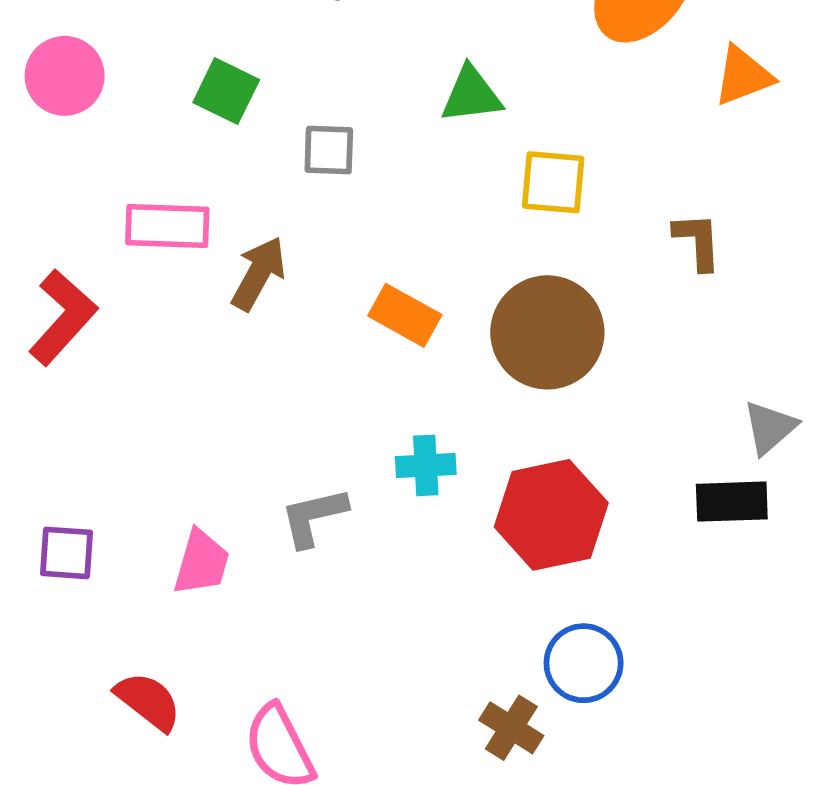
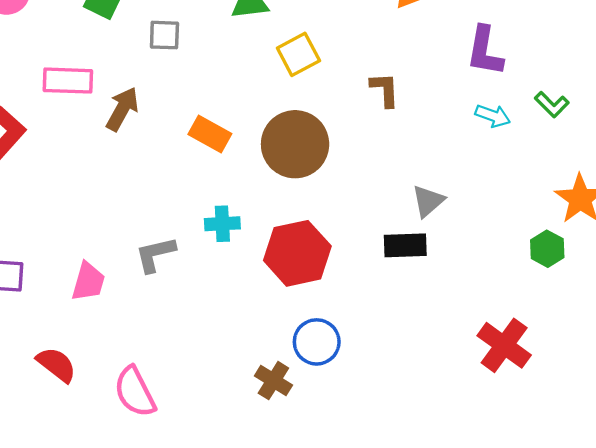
yellow square: (553, 182) -> (298, 54), turned -33

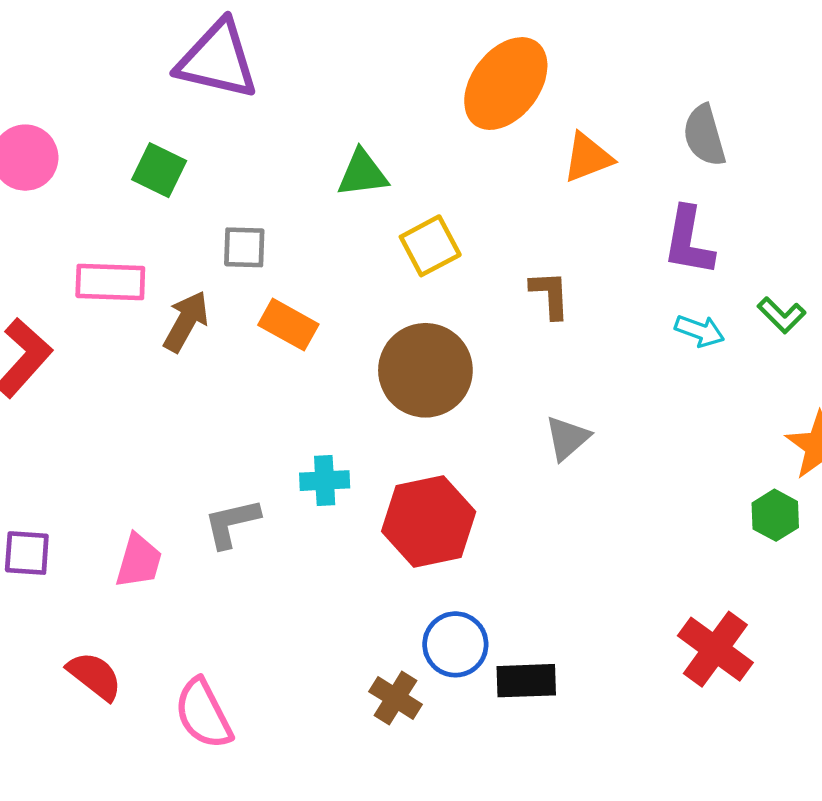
gray square: (164, 35) -> (244, 247), moved
orange rectangle: (210, 134) -> (288, 325), moved
gray triangle: (428, 201) -> (567, 438), moved
black rectangle: (405, 245) -> (526, 681), moved

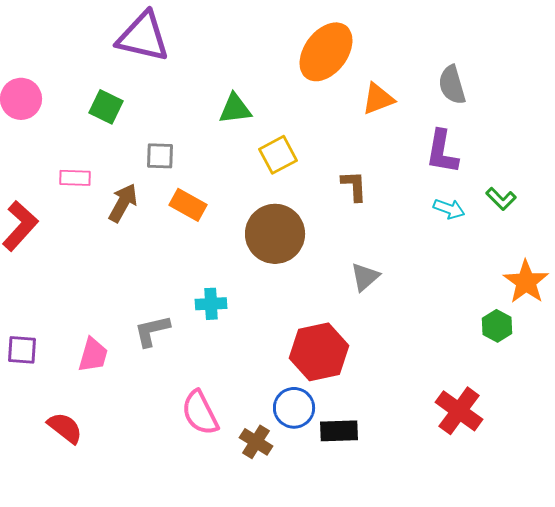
pink rectangle: (110, 282) -> (75, 178), size x0.7
red hexagon: (429, 522) -> (319, 352), moved
pink semicircle: (203, 714) -> (200, 413), moved

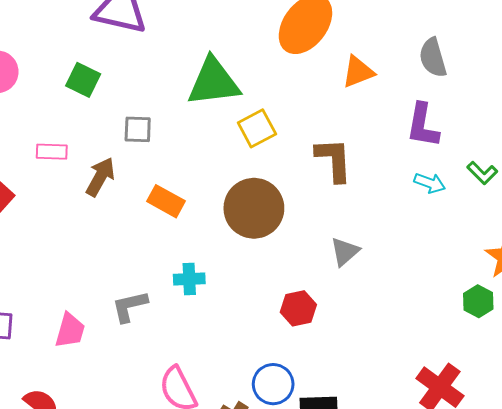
green triangle: (235, 109) -> (213, 82), size x1.6
brown L-shape: (354, 186) -> (334, 160), size x1.4
orange rectangle: (188, 205) -> (166, 201), moved
red hexagon: (319, 352) -> (298, 308), moved, size x0.6

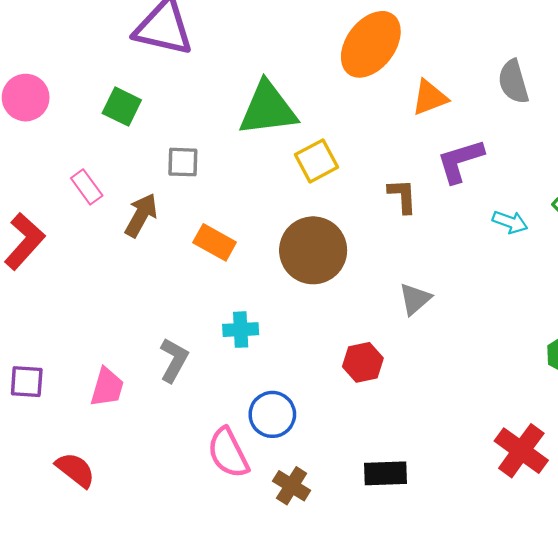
purple L-shape: (423, 125) -> (460, 161), moved, turned 63
pink rectangle: (52, 152) -> (87, 187), turned 52
brown L-shape: (334, 160) -> (402, 196), size x0.7
gray L-shape: (130, 306) -> (174, 360), turned 132
blue circle: (273, 384) -> (272, 414), moved

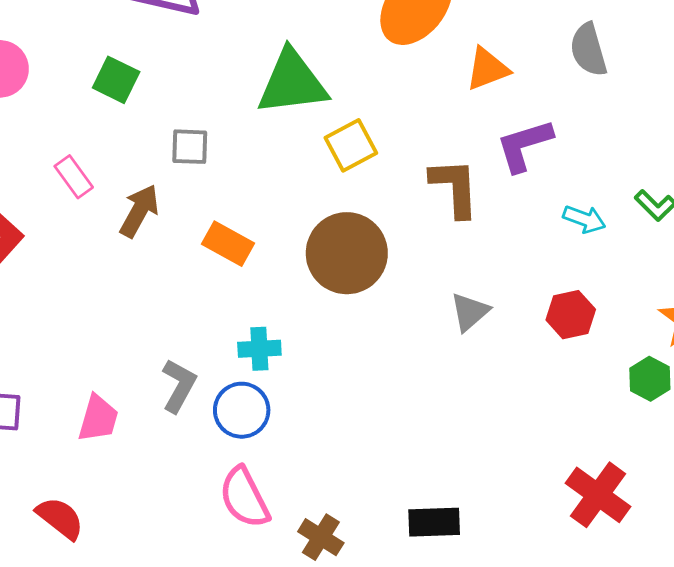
brown L-shape: (402, 196) -> (455, 188), size x1.4
red hexagon: (363, 362) -> (571, 315), moved
blue circle: (272, 414) -> (242, 410), moved

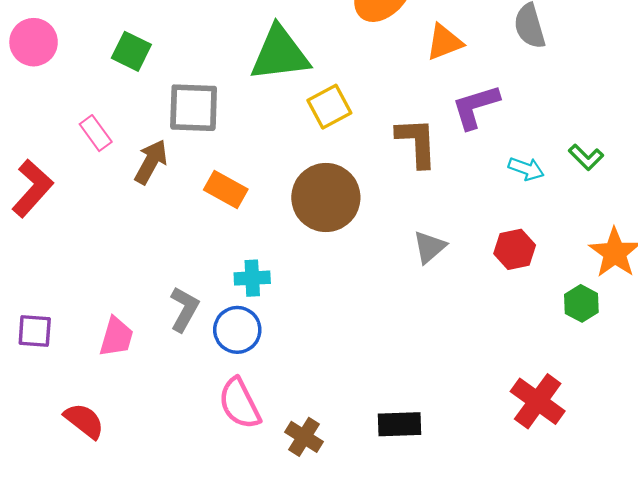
gray square: (190, 147) -> (194, 108), size x1.6

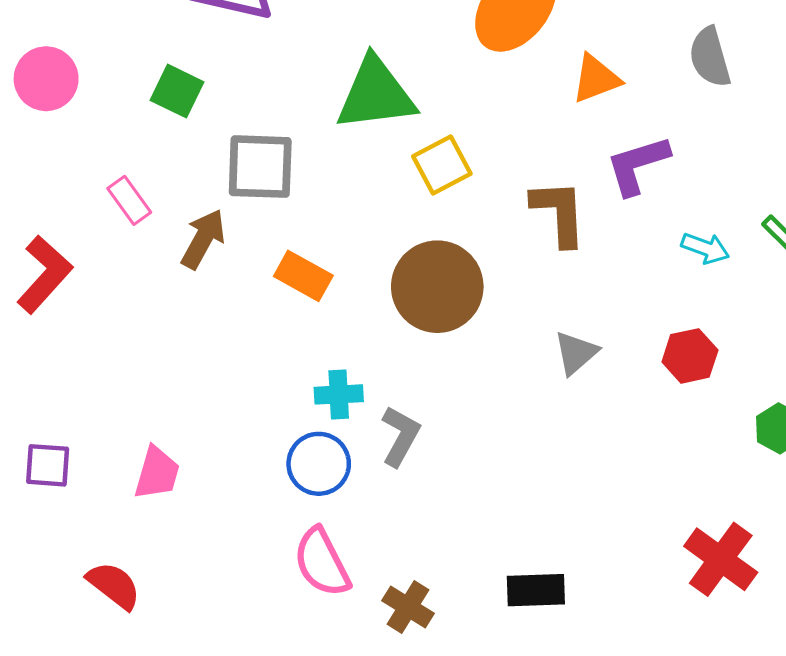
gray L-shape: (184, 309) -> (400, 436), moved

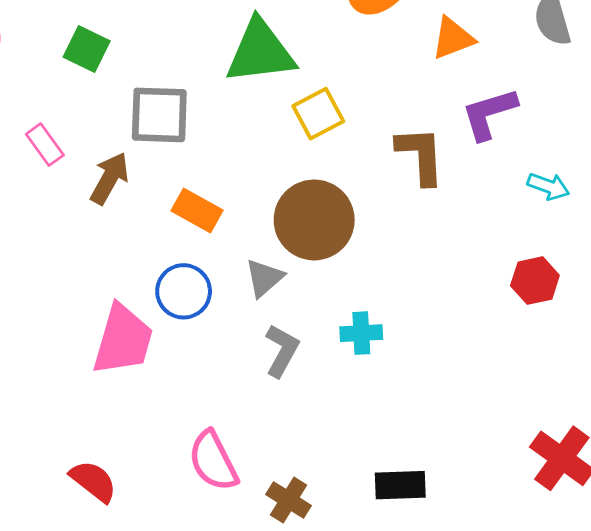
gray triangle: (576, 353) -> (264, 278), moved
cyan cross: (339, 394) -> (361, 333), moved
blue circle: (319, 464) -> (184, 291), moved
pink trapezoid: (157, 473) -> (123, 340), moved, size x1.5
red semicircle: (114, 585) -> (93, 481), moved

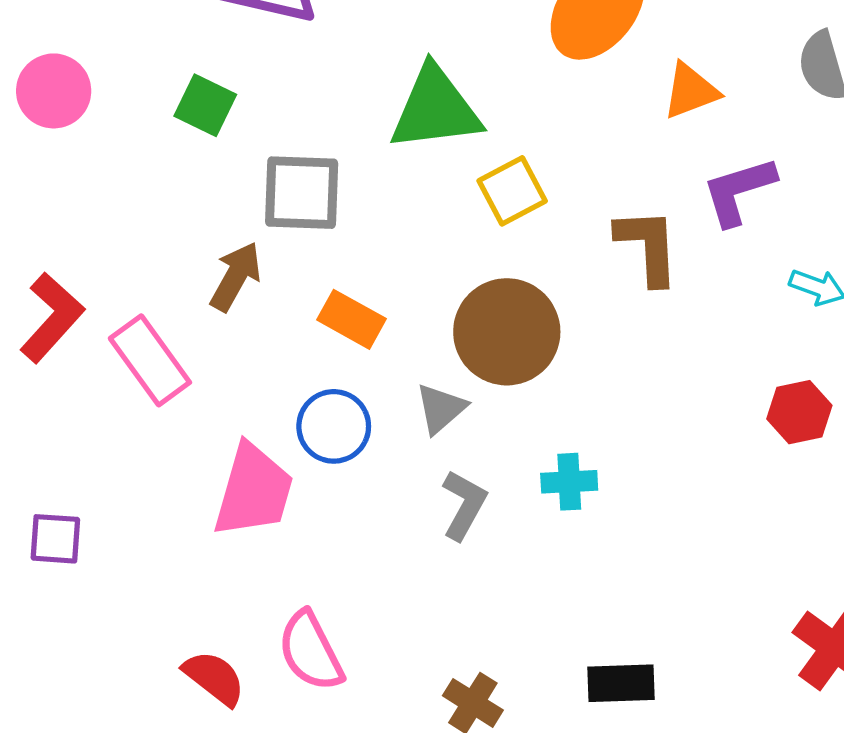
pink rectangle: (45, 145) -> (150, 360), moved, size x1.6
pink semicircle: (213, 461) -> (311, 651), moved

